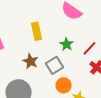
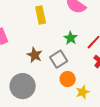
yellow rectangle: (37, 31) -> (41, 15), moved

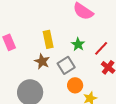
yellow rectangle: (41, 15) -> (48, 39), moved

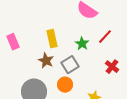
red line: (101, 48) -> (105, 37), moved
orange circle: (75, 85) -> (65, 85), moved

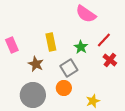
brown star: (46, 61) -> (36, 64), moved
red cross: (112, 67) -> (110, 60), moved

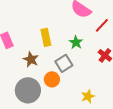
red line: (104, 40) -> (102, 25), moved
orange circle: (64, 88) -> (52, 79), moved

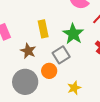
green star: (76, 42) -> (73, 34), size x1.5
yellow star: (88, 96) -> (74, 88), moved

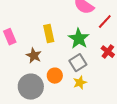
gray square: (61, 55) -> (78, 63), moved
yellow star: (74, 88) -> (80, 83), moved

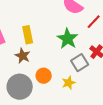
yellow rectangle: (49, 34) -> (28, 35), moved
gray square: (78, 63) -> (80, 63), moved

